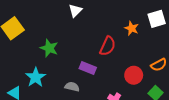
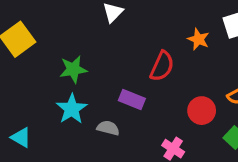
green star: (49, 48) -> (73, 69), turned -30
cyan star: (36, 77) -> (72, 109), moved

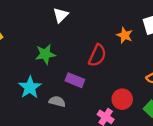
green star: (73, 69) -> (45, 54), moved
red circle: (202, 111) -> (122, 99), moved

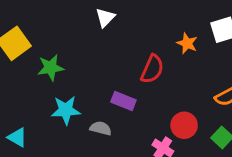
green star: (45, 54) -> (51, 68), moved
cyan star: (30, 87) -> (66, 110), turned 30

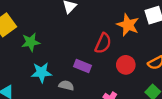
orange star: (187, 43) -> (128, 25), size x1.5
red circle: (184, 125) -> (126, 65), moved

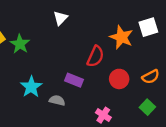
green star: (31, 42) -> (20, 44), moved, turned -30
cyan star: (41, 72) -> (31, 87), turned -30

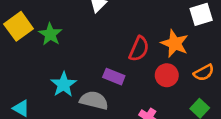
orange star: (121, 37) -> (175, 43), moved
gray semicircle: (57, 100) -> (94, 100), size x1.5

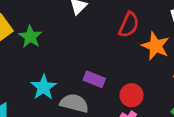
red semicircle: (139, 49) -> (129, 25), moved
red circle: (167, 75) -> (132, 95), moved

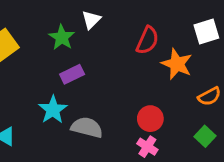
green star: (30, 37) -> (62, 37), moved
purple rectangle: (94, 79) -> (72, 74), moved, turned -48

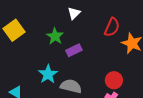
green star: (62, 37) -> (55, 36), moved
purple rectangle: (72, 74) -> (74, 50), moved

